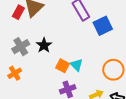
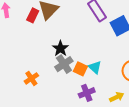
gray cross: (21, 47) -> (64, 64), moved

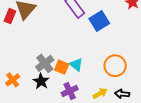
black star: (60, 48) -> (41, 81), moved

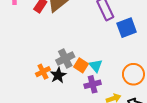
orange cross: (13, 80) -> (43, 72), moved
purple cross: (70, 91) -> (93, 84), moved

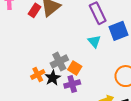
cyan triangle: (96, 66) -> (94, 41), moved
purple cross: (93, 84) -> (72, 84), moved

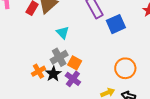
cyan triangle: (94, 41) -> (63, 33), moved
purple cross: (72, 84) -> (73, 79), turned -35

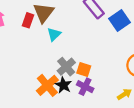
cyan triangle: (63, 33) -> (54, 34), moved, turned 40
orange cross: (39, 71) -> (47, 85), size x1.5

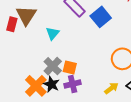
cyan triangle: (54, 34) -> (53, 33), moved
purple cross: (85, 87) -> (73, 84), turned -35

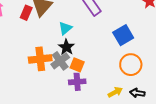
blue square: (101, 17) -> (123, 35), moved
black star: (51, 84) -> (66, 47), moved
orange cross: (36, 86) -> (40, 59), moved, turned 30

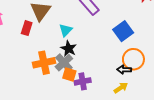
red rectangle: (26, 13) -> (27, 28), moved
orange square: (77, 65) -> (69, 75), moved
black arrow: (137, 93) -> (124, 70), moved

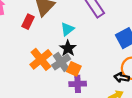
orange cross: (44, 63) -> (41, 59), turned -35
orange square: (69, 75) -> (74, 69), moved

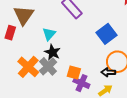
orange square: (74, 69) -> (74, 73), moved
purple cross: (78, 84) -> (81, 83), moved, turned 35

